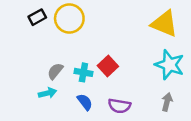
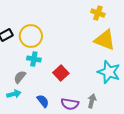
cyan cross: (83, 72) -> (34, 59), moved
gray arrow: (167, 102) -> (92, 101), moved

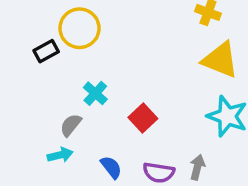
yellow circle: (31, 36) -> (80, 28), moved
cyan cross: (34, 59) -> (95, 93), turned 32

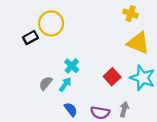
cyan cross: (95, 93) -> (72, 66), moved
red square: (143, 118) -> (112, 77), moved
cyan arrow: (60, 155) -> (65, 84), moved, turned -40

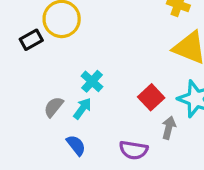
blue semicircle: (71, 109) -> (76, 145), moved
gray arrow: (124, 109) -> (169, 128), moved

